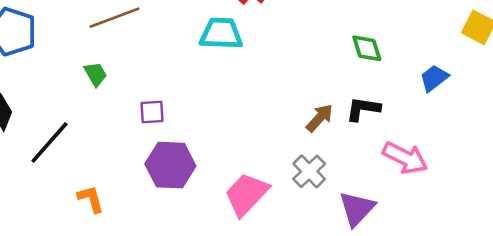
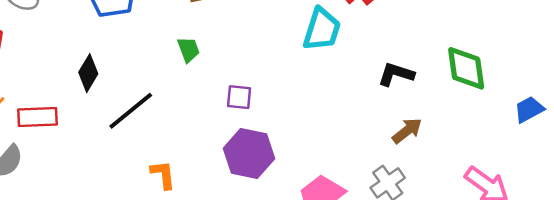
cyan trapezoid: (221, 34) -> (322, 29), turned 96
green diamond: (367, 48) -> (466, 68), size x1.4
black L-shape: (363, 109) -> (396, 74), moved

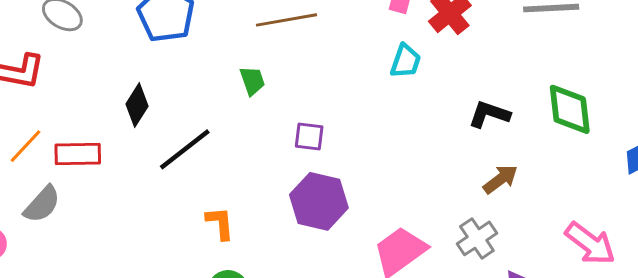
cyan trapezoid: (322, 29) -> (406, 61), size x0.7

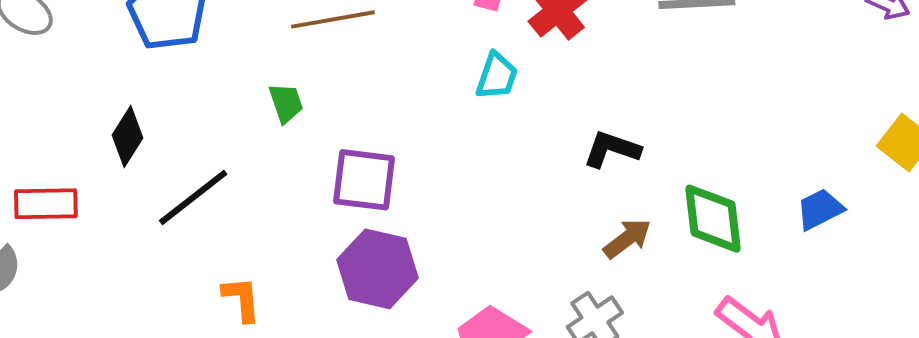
green diamond: (570, 109) -> (713, 219), moved
purple square: (309, 137) -> (364, 180), size x1.6

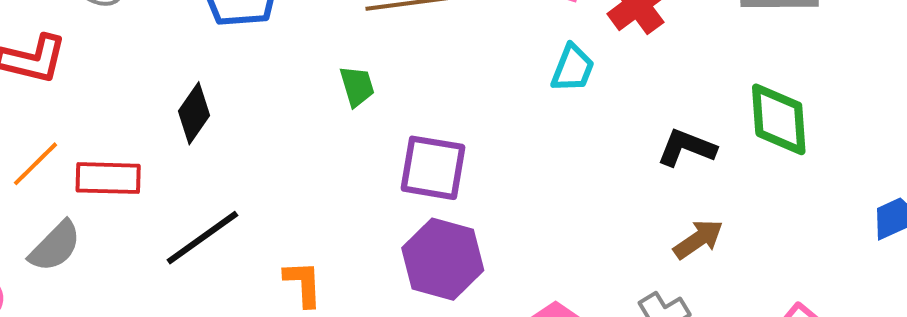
black line: (193, 197) -> (202, 238), moved
green diamond: (713, 219) -> (779, 119), moved

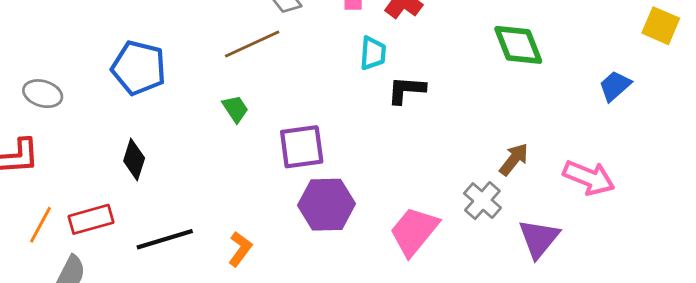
black L-shape: (687, 148) -> (406, 90), moved
black line: (202, 238) -> (165, 239), turned 36
brown arrow: (698, 239) -> (514, 159), moved
orange L-shape: (303, 284) -> (240, 249), turned 56

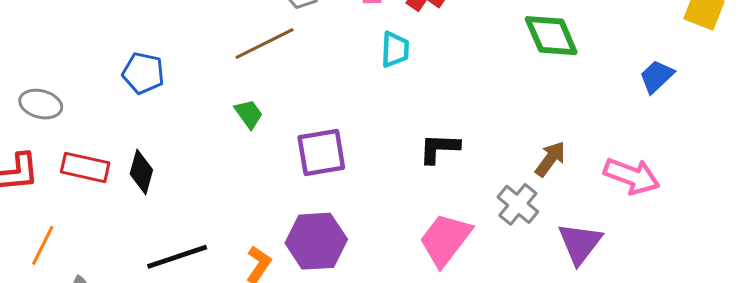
blue pentagon: (139, 68) -> (143, 73), size x0.7
black L-shape: (406, 90) -> (439, 148), moved
purple hexagon: (327, 205) -> (316, 241), moved
red rectangle: (91, 219) -> (85, 167), moved, turned 30

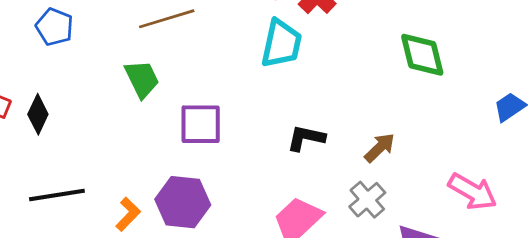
cyan trapezoid: (395, 49) -> (281, 44), size x1.5
green trapezoid: (249, 114) -> (142, 79), size x1.4
brown arrow: (550, 159) -> (380, 148), moved

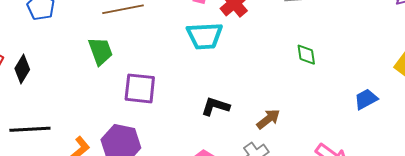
cyan trapezoid: (281, 44) -> (205, 36), turned 69
green diamond: (422, 55) -> (306, 55), size x0.6

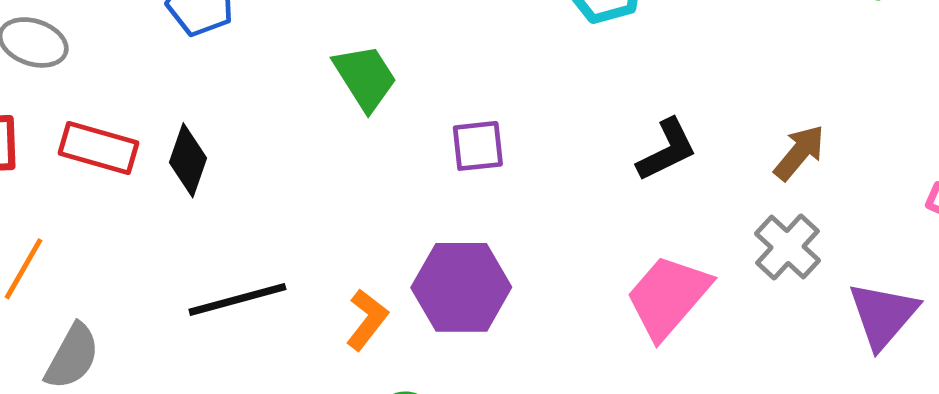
purple square: (140, 88) -> (478, 146), size x0.7
black L-shape: (215, 106) -> (667, 150), turned 148

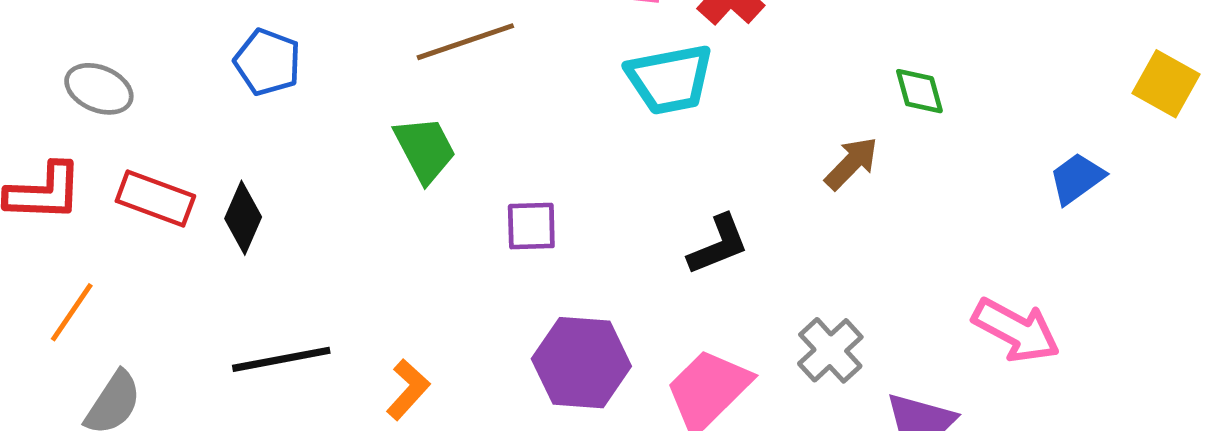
brown arrow: (799, 153) -> (851, 163), moved
purple hexagon: (461, 287) -> (581, 363), moved

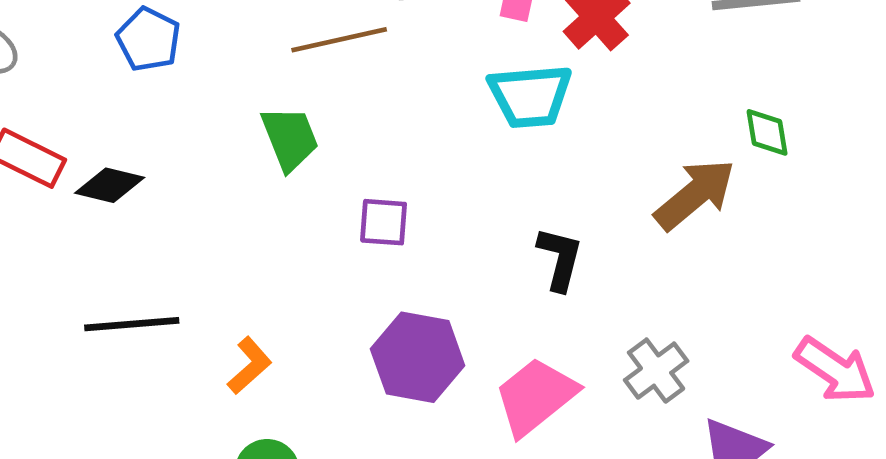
brown arrow: (851, 163) -> (695, 194), size x1.5
black diamond: (243, 218) -> (110, 185), turned 74
black L-shape: (718, 245) -> (560, 259), turned -60

